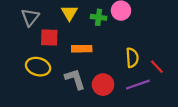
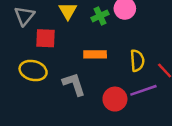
green cross: (99, 17) -> (100, 16), turned -32
orange rectangle: (82, 49) -> (95, 54), moved
red circle: (103, 85) -> (115, 99), moved

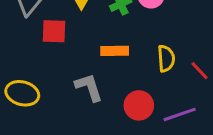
yellow ellipse: (33, 71) -> (22, 93), moved
purple line: (143, 90) -> (180, 114), moved

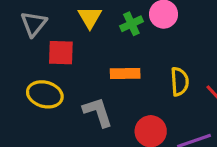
yellow ellipse: (22, 93) -> (45, 94), moved

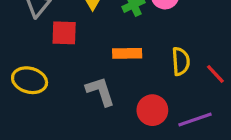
yellow ellipse: (45, 94) -> (30, 80), moved

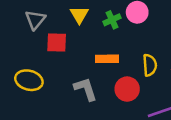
red circle: (152, 110) -> (127, 89), moved

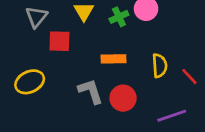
yellow ellipse: (29, 80) -> (30, 82), turned -40
red circle: (127, 89) -> (123, 98), moved

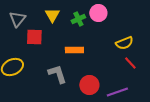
yellow semicircle: (160, 66) -> (124, 43), moved, turned 72
red circle: (123, 98) -> (89, 85), moved

